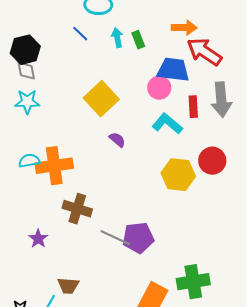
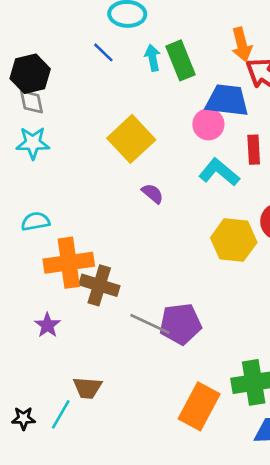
orange arrow: (184, 28) -> (242, 44), turned 75
green rectangle: (138, 40) -> (180, 60), size x1.6
orange cross: (54, 166) -> (69, 263), moved

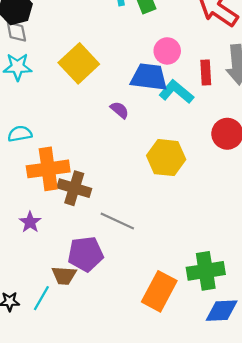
blue trapezoid: (227, 100) -> (149, 77), moved
yellow square: (131, 139) -> (79, 63), moved
yellow hexagon: (234, 240) -> (166, 158), moved
purple pentagon: (180, 324) -> (86, 254), moved

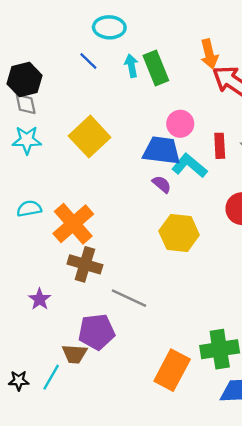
purple semicircle: (120, 110) -> (162, 184), moved
orange cross: (48, 169) -> (73, 224), moved, turned -33

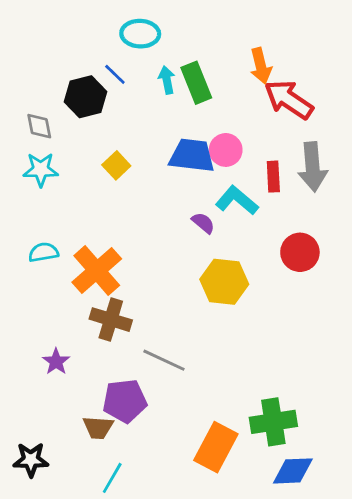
black hexagon: (24, 80) -> (85, 97), moved
yellow square: (90, 137) -> (116, 165), size x0.6
blue trapezoid: (162, 151) -> (192, 156), moved
cyan line: (51, 377) -> (112, 478), moved
black star: (19, 381) -> (31, 460), size x1.4

